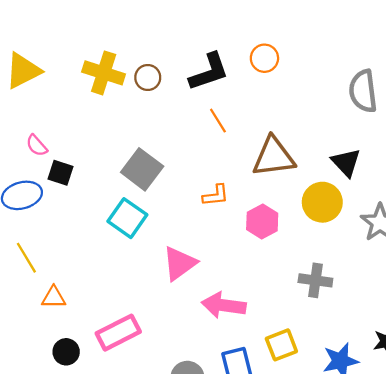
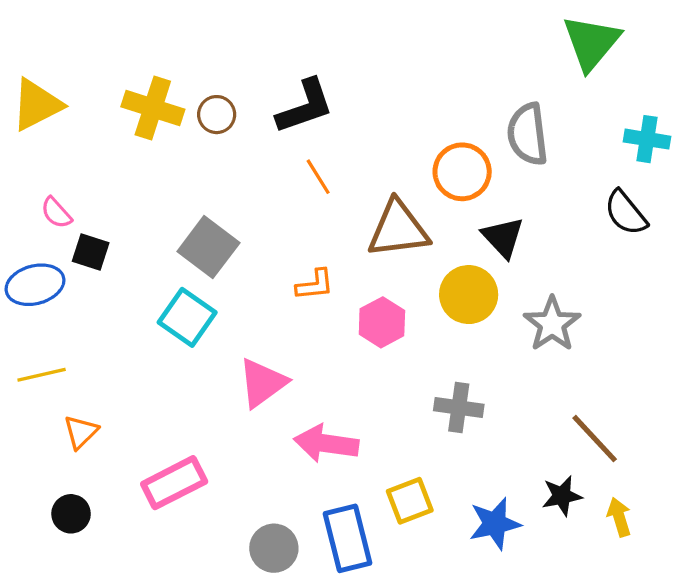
orange circle: (264, 58) -> (462, 172), moved, size x1.4
yellow line: (26, 258) -> (42, 375), turned -72
orange triangle: (54, 297) -> (81, 432), turned -45
black circle: (66, 352) -> (71, 514), moved

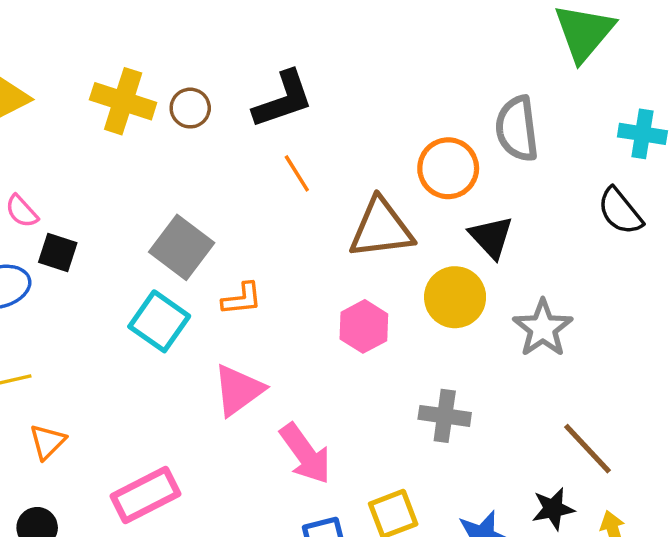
orange L-shape: (315, 285) -> (242, 299), moved
pink arrow: (326, 443) -> (305, 454), turned -134

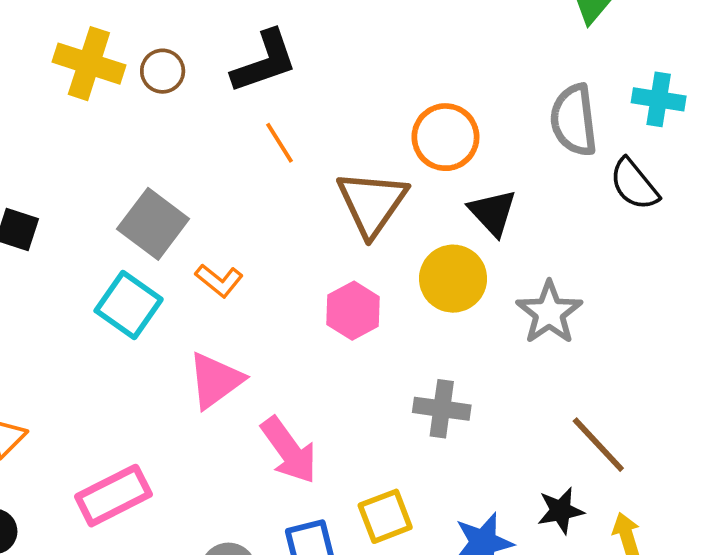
gray semicircle: (517, 129) -> (574, 120), moved
brown triangle: (381, 228) -> (372, 203), turned -48
orange L-shape: (242, 299) -> (219, 280), turned 45

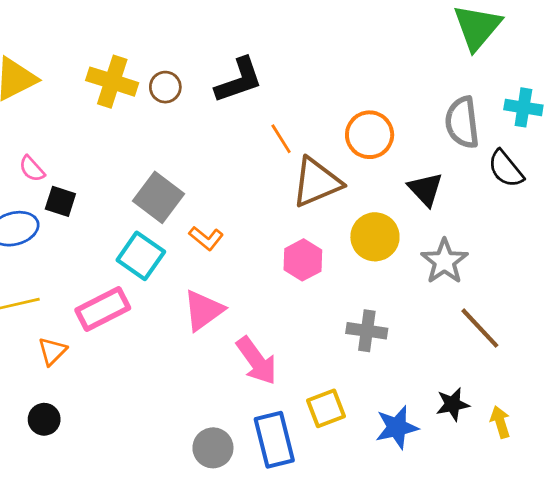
orange line: (279, 143) -> (281, 139), moved
brown triangle: (372, 203) -> (316, 182), turned 32
black triangle: (493, 213) -> (425, 189), moved
brown line: (598, 445) -> (480, 328), moved
pink rectangle: (113, 496) -> (103, 309), moved

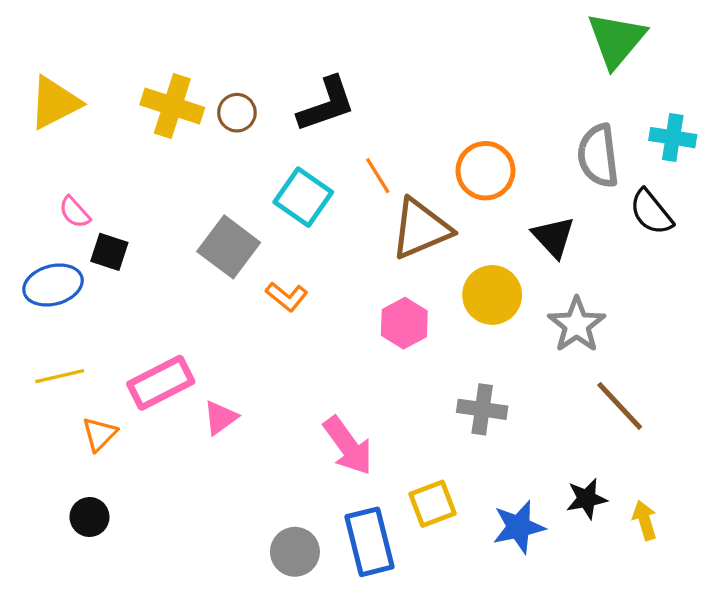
cyan square: (141, 256) -> (303, 197), moved
pink triangle: (203, 310) -> (220, 418), moved, size x0.7

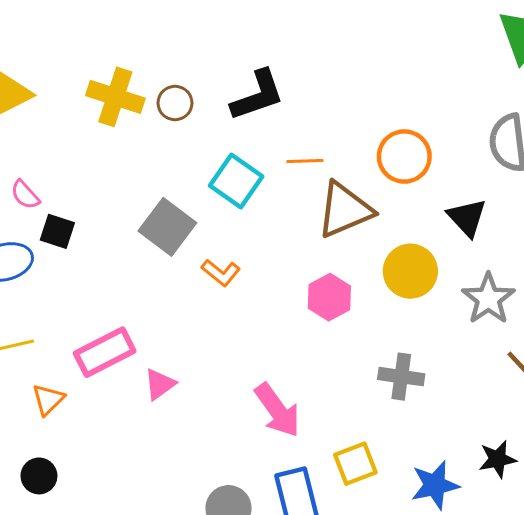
orange line: (378, 176) -> (305, 161), turned -60

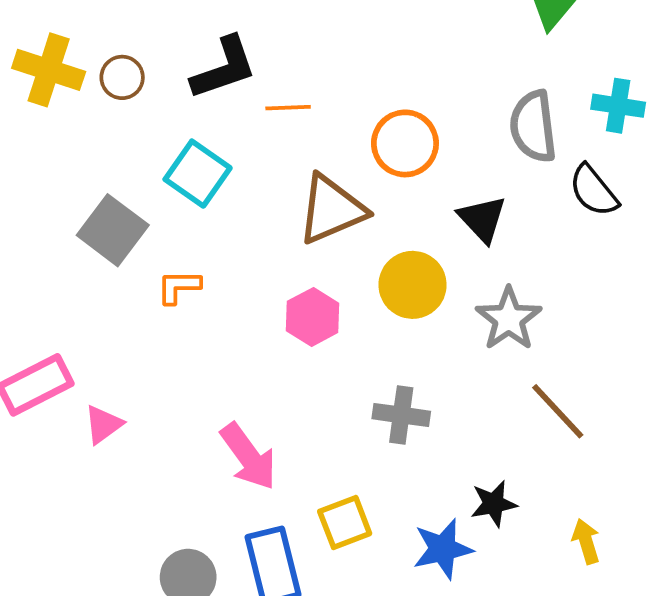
orange line: (305, 161) -> (288, 108), moved
orange L-shape: (221, 273) -> (179, 287), turned 141
black star: (498, 459) -> (494, 504), moved

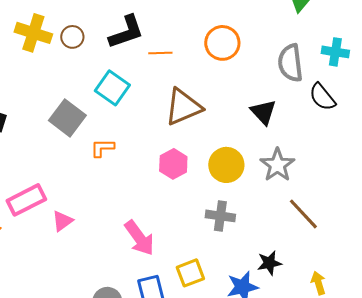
orange circle: (405, 143) -> (222, 43), moved
yellow circle: (413, 285) -> (226, 165), moved

